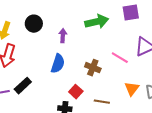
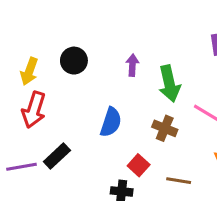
green arrow: (97, 22) -> (169, 84), moved, turned 90
purple arrow: (63, 36) -> (132, 65), moved

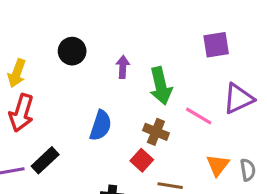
black circle: (74, 61) -> (72, 51), moved
red square: (139, 165) -> (142, 160), moved

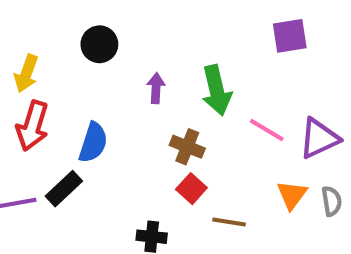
purple arrow: (123, 67) -> (156, 88), moved
purple triangle: (238, 99) -> (319, 138), moved
blue semicircle: (101, 126) -> (93, 143), moved
brown cross: (156, 132) -> (187, 147), moved

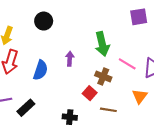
purple arrow: (156, 88) -> (70, 59), moved
brown cross: (187, 147) -> (103, 76), moved
black rectangle: (64, 189) -> (26, 108), moved

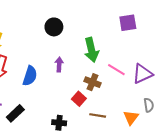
black circle: (44, 21) -> (54, 27), moved
orange triangle: (140, 96) -> (131, 118), moved

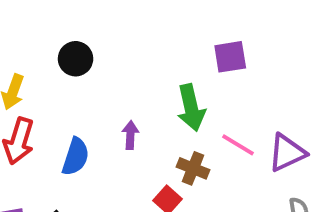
purple square: (128, 23) -> (230, 57), moved
black circle: (54, 27) -> (76, 59), moved

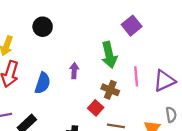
purple square: (230, 57) -> (132, 26), turned -30
pink line: (238, 145) -> (136, 76), turned 54

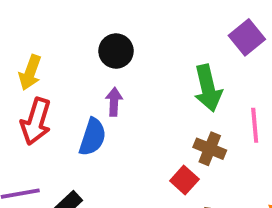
black circle: (43, 27) -> (116, 51), moved
purple arrow: (74, 71) -> (114, 102), moved

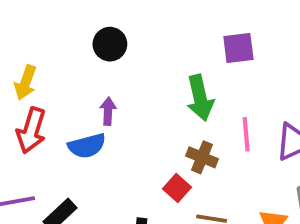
purple square: (247, 37) -> (238, 48), turned 32
black circle: (116, 51) -> (110, 44), moved
blue semicircle: (93, 137) -> (87, 146), turned 57

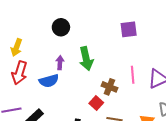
green arrow: (200, 98) -> (86, 59), moved

